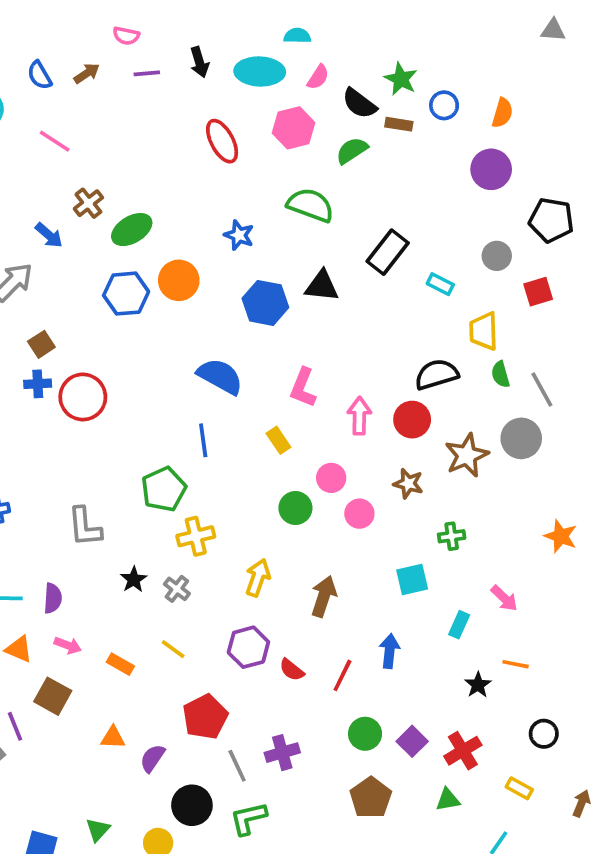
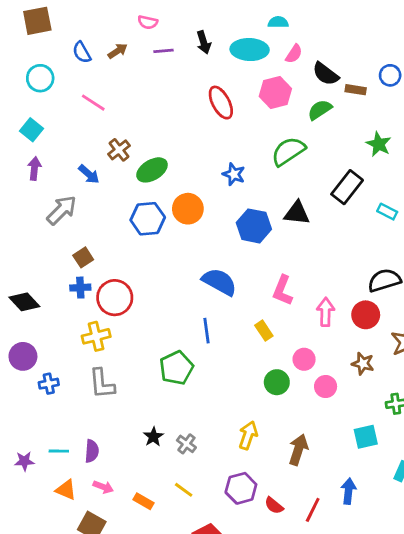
green star: (401, 79) -> (379, 144), moved
green semicircle: (310, 205) -> (288, 151), turned -54
gray L-shape: (85, 527) -> (102, 384), moved
yellow cross: (196, 536) -> (96, 336), moved

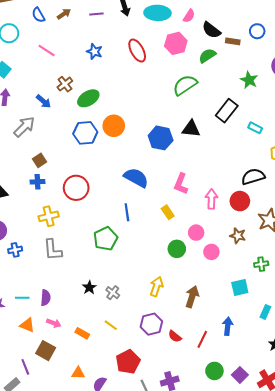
blue star: (234, 174) -> (94, 52), moved
red circle: (115, 298) -> (76, 188), moved

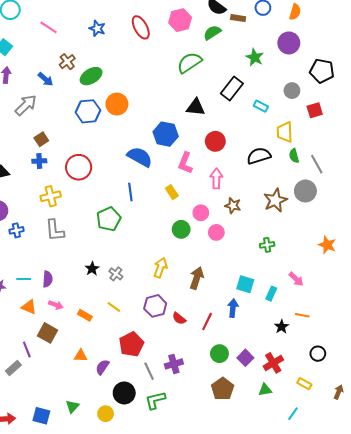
blue hexagon: (161, 138) -> (166, 134), moved
red circle: (240, 201) -> (215, 141), moved
brown star: (238, 236) -> (233, 206), moved
cyan square: (240, 288) -> (245, 284), moved, turned 30

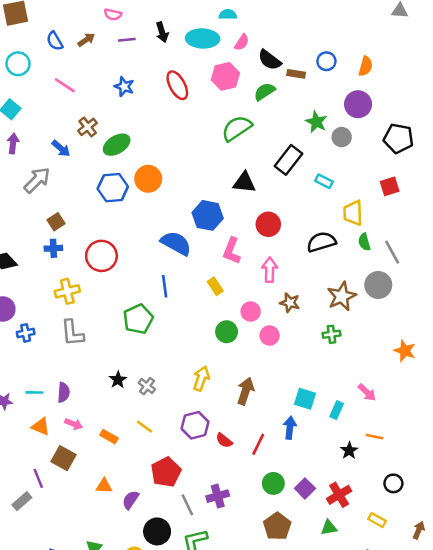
gray circle: (292, 91) -> (342, 137), moved
green cross: (267, 245) -> (331, 334), moved

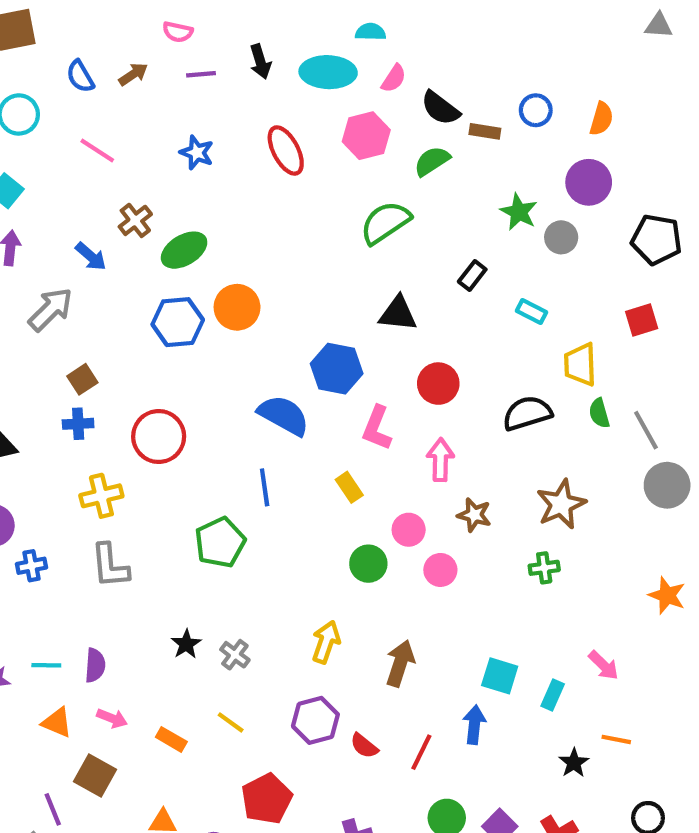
black rectangle: (289, 160) -> (472, 275), size x0.6
gray circle: (378, 285) -> (667, 485), moved

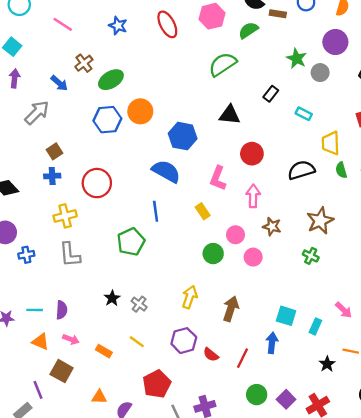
blue hexagon: (337, 369) -> (183, 136), moved
green cross: (544, 568) -> (311, 256), turned 35

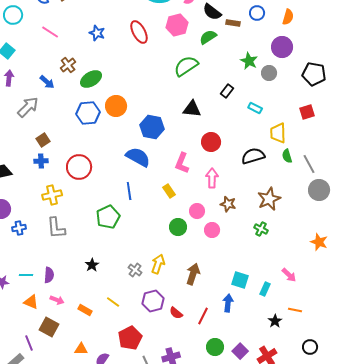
gray cross: (139, 304) -> (135, 270), moved

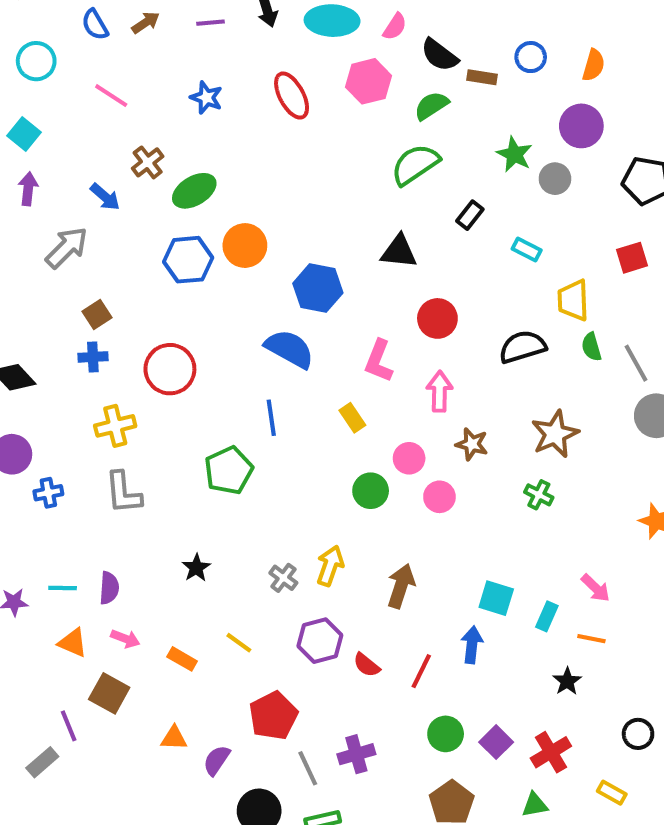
green semicircle: (186, 66) -> (415, 164), moved
orange line: (295, 310) -> (591, 639), moved

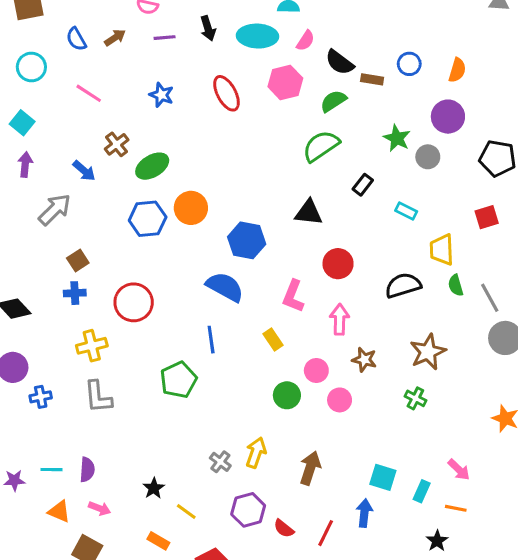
black star: (196, 568) -> (154, 488), moved
orange rectangle: (182, 659) -> (158, 541), moved

